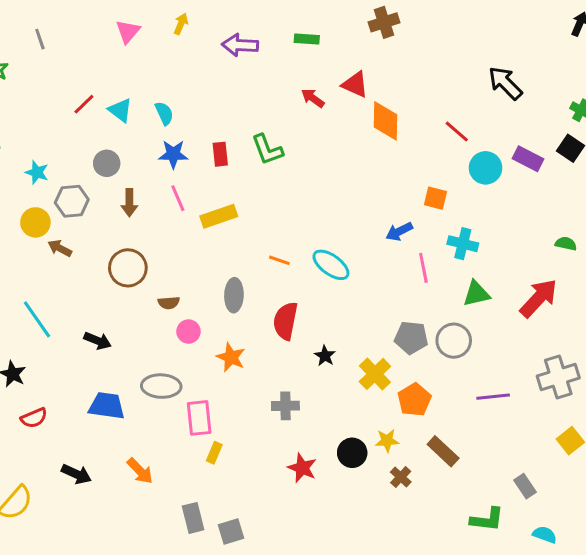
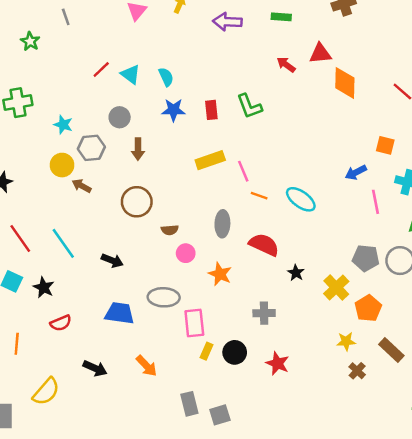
red triangle: (355, 85) -> (320, 54), turned -30
pink line: (178, 198) -> (243, 171), moved
red semicircle: (285, 321) -> (264, 245), turned 104
black circle: (352, 453) -> (235, 352), moved

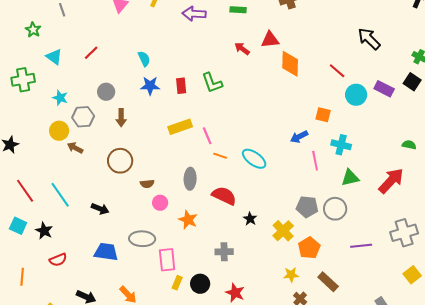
cyan triangle: (131, 74) -> (54, 57), moved

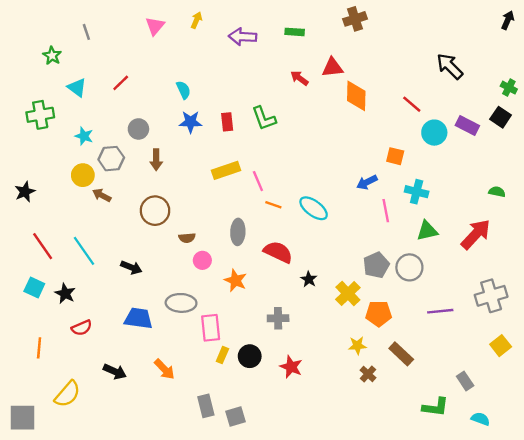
gray pentagon: (307, 207) -> (376, 265), turned -30
orange pentagon: (309, 248) -> (379, 314), turned 30

